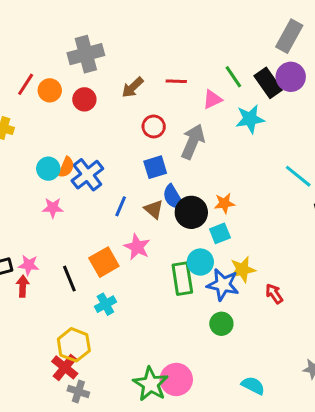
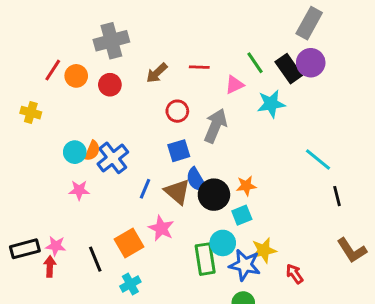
brown triangle: (154, 209) -> (177, 192), size x1.4

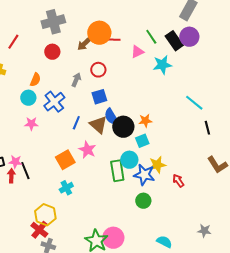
orange circle: (76, 76) -> (99, 33), moved, size x1.5
gray arrow: (215, 126) -> (76, 80), moved, size x0.6
orange semicircle: (92, 151) -> (35, 80), moved
black line: (95, 259) -> (25, 171), moved

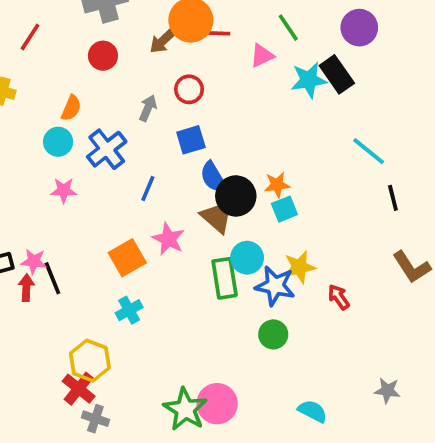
black rectangle: (174, 41) -> (337, 74), moved
brown triangle: (98, 125) -> (217, 217), moved
cyan square: (142, 141) -> (284, 209), moved

